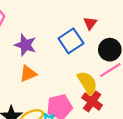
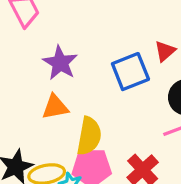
yellow semicircle: (87, 83) -> (89, 136), moved, turned 30

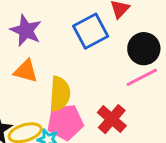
orange triangle: (55, 107) -> (26, 71), turned 32

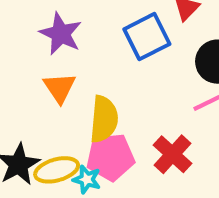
orange triangle: (26, 71) -> (59, 88), turned 40

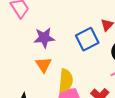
purple star: (61, 34) -> (44, 38), turned -30

